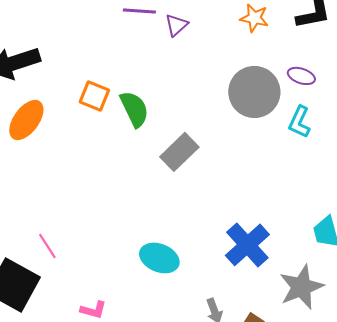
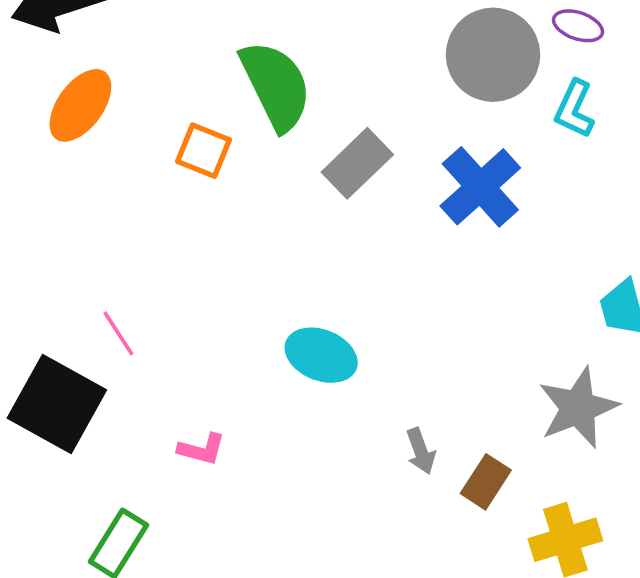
orange square: (94, 96) -> (203, 151), moved
green semicircle: (134, 109) -> (276, 86), size x1.4
blue cross: (247, 245) -> (480, 187), moved

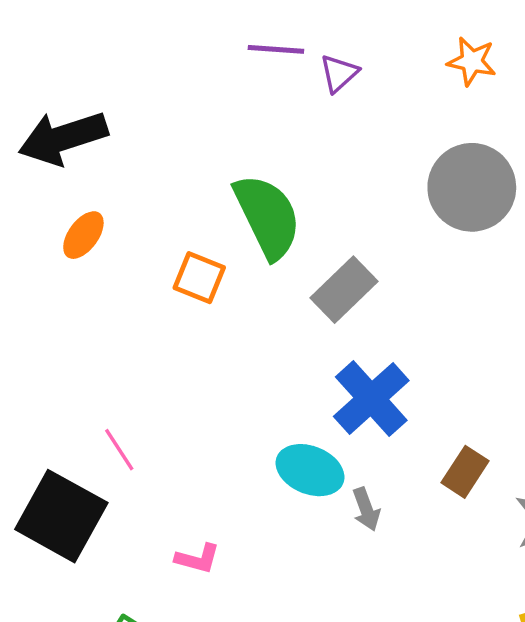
orange ellipse: (80, 105) -> (83, 235), size x0.7
blue cross: (480, 187) -> (371, 399), moved
gray arrow: (421, 451) -> (366, 509), moved
brown rectangle: (486, 482) -> (465, 472), moved

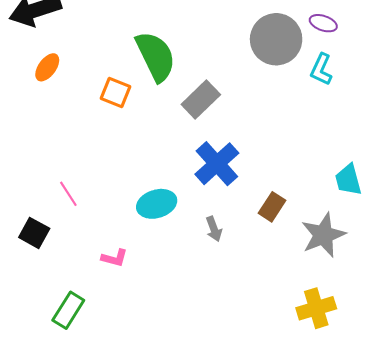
cyan ellipse: (310, 470) -> (157, 204), moved, turned -39
black square: (61, 516) -> (34, 233), size x0.6

